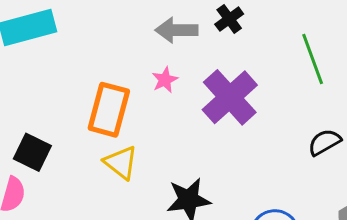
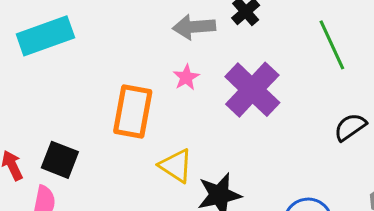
yellow triangle: (121, 163) -> (176, 166), moved

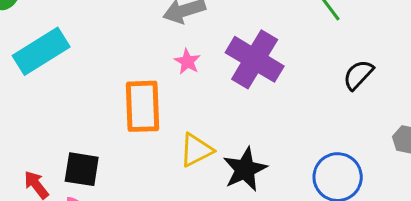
yellow triangle: (176, 166) -> (196, 150), turned -48

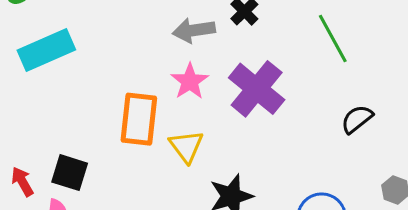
pink star: (187, 62) -> (190, 81), size x1.4
yellow triangle: (196, 150) -> (186, 146), moved, turned -48

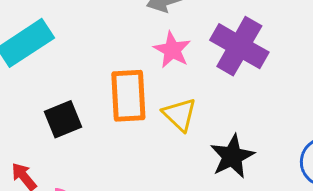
black square: (70, 173) -> (63, 119), moved, turned -30

